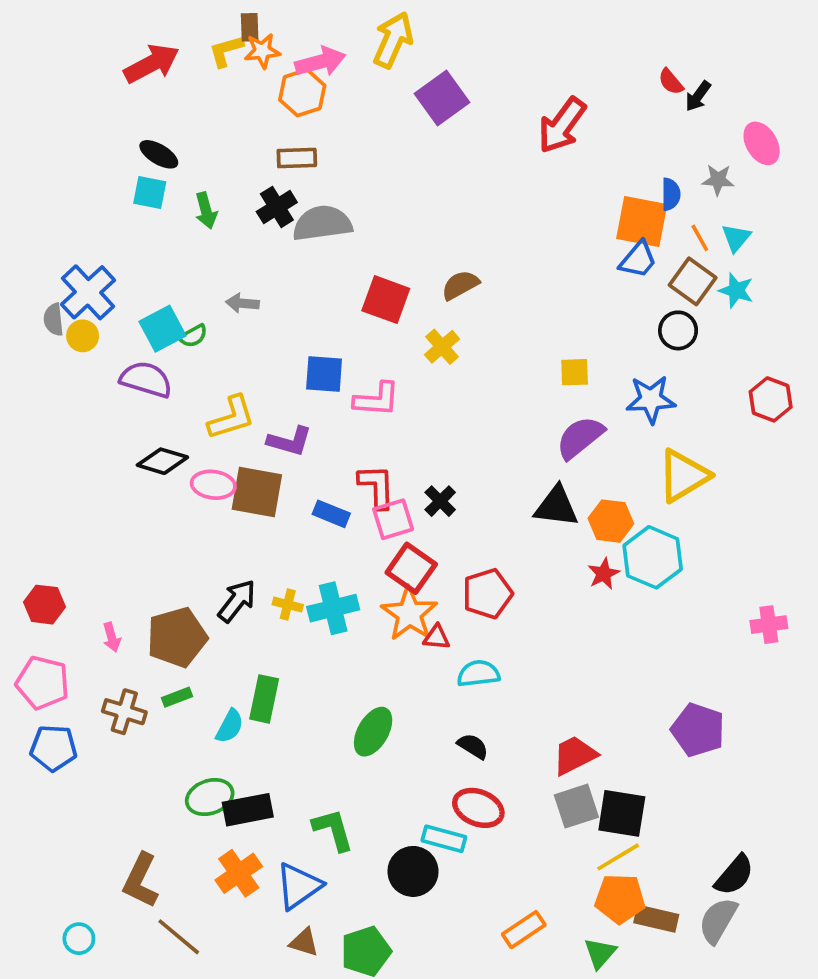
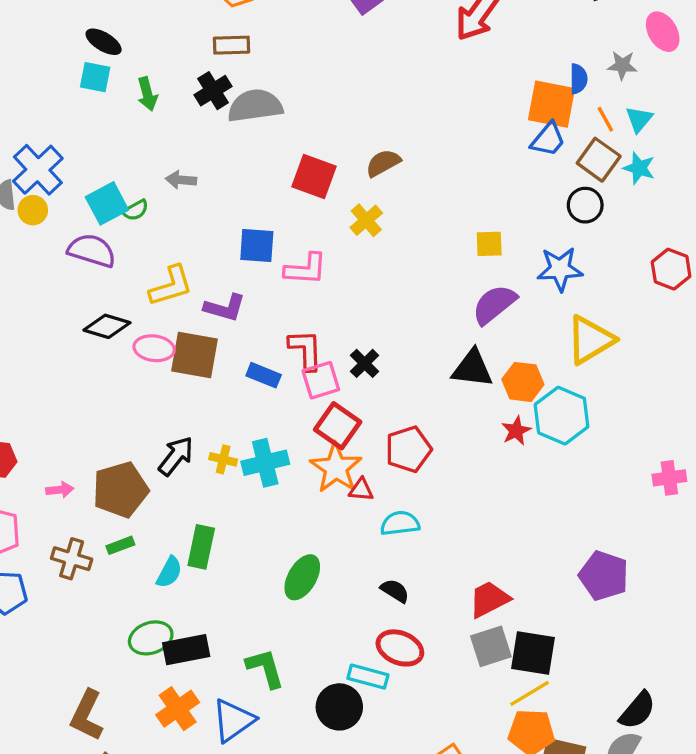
pink arrow: (112, 637) -> (60, 490), turned -80

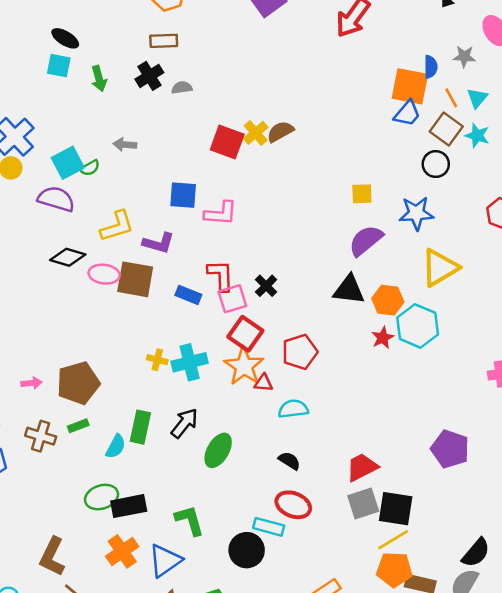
gray semicircle: (255, 106) -> (182, 88), size x0.5
yellow cross: (366, 220) -> (256, 133), moved
black arrow: (176, 456) -> (184, 423), moved

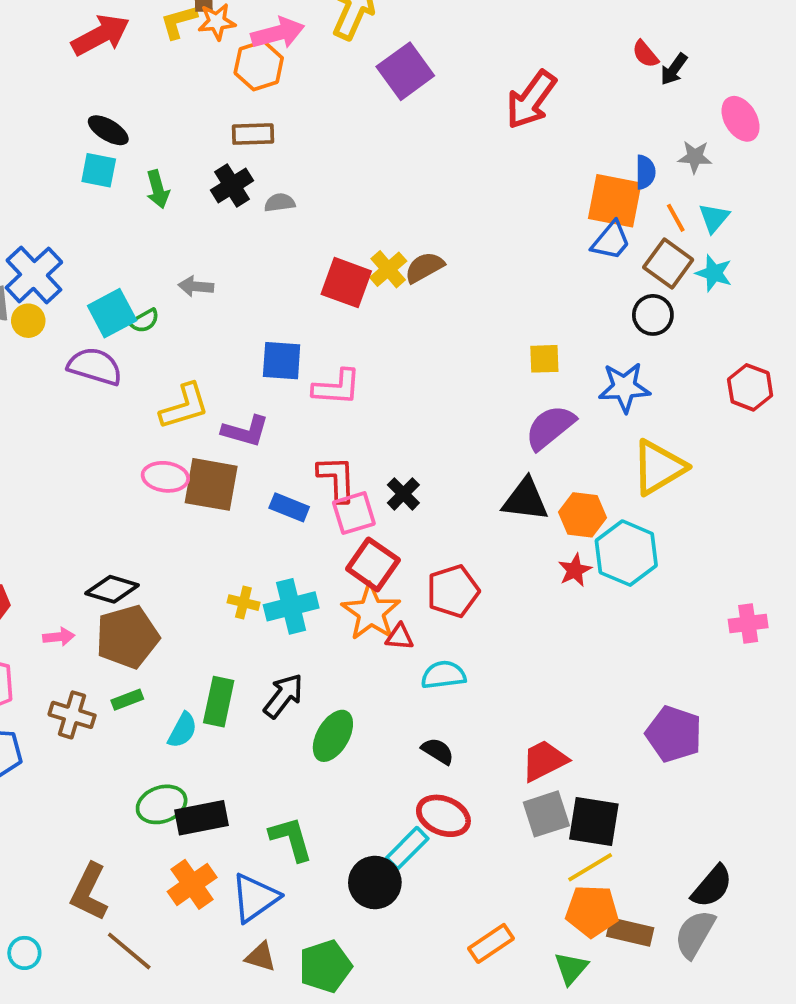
black diamond: (68, 257) -> (112, 589), moved
cyan rectangle: (269, 527) -> (407, 848), turned -60

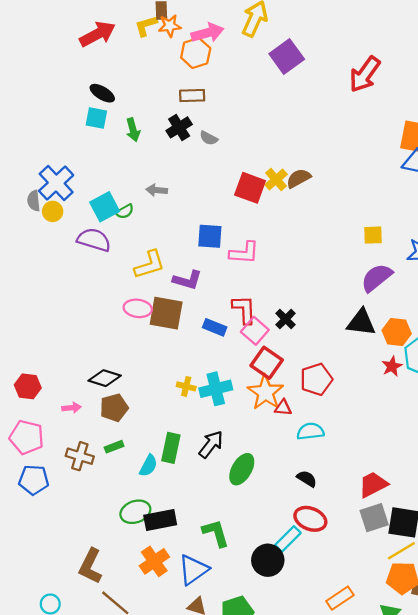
gray semicircle: (280, 203) -> (209, 138), turned -144
pink square: (354, 513) -> (255, 331), turned -32
brown pentagon: (127, 637) -> (114, 408), size x0.7

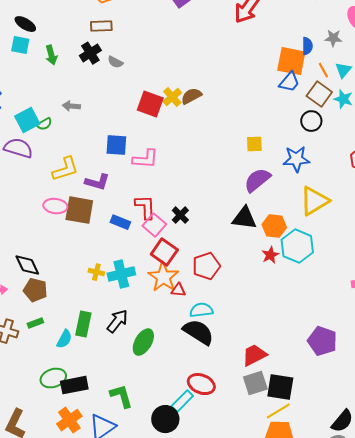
black diamond: (105, 378) -> (27, 265), turned 48
brown pentagon: (114, 408) -> (35, 290), turned 30
black semicircle: (307, 479) -> (198, 332), moved, size x1.8

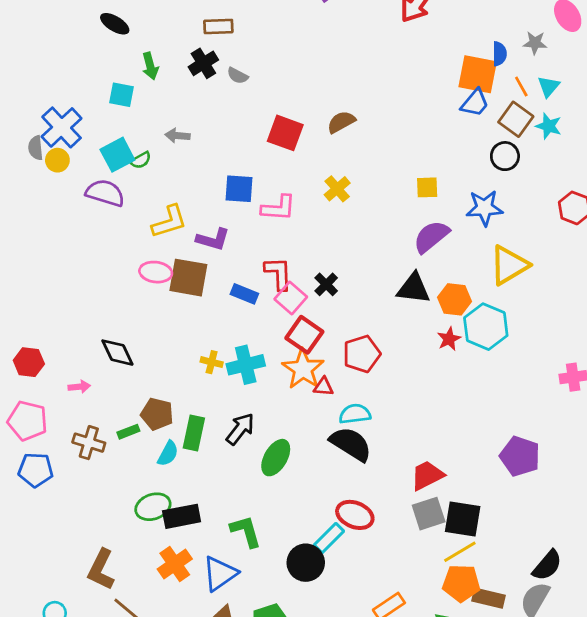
cyan square: (20, 45) -> (122, 95), moved
yellow cross: (172, 97) -> (337, 189), moved
brown pentagon: (35, 290) -> (157, 414), moved

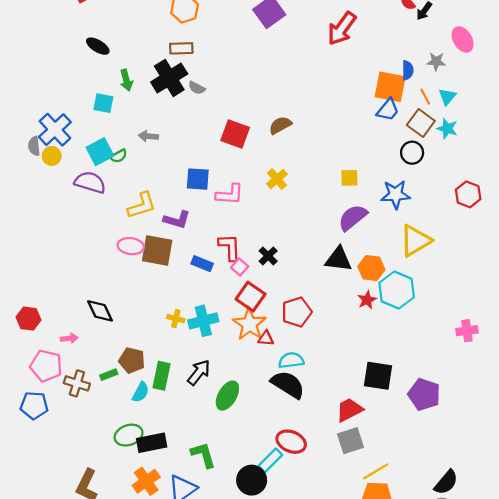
black cross: (203, 63) -> (169, 78), size x1.5
pink square: (291, 298) -> (240, 267), size x0.7
pink pentagon: (27, 421) -> (46, 366), moved
black square: (463, 519) -> (378, 376), moved

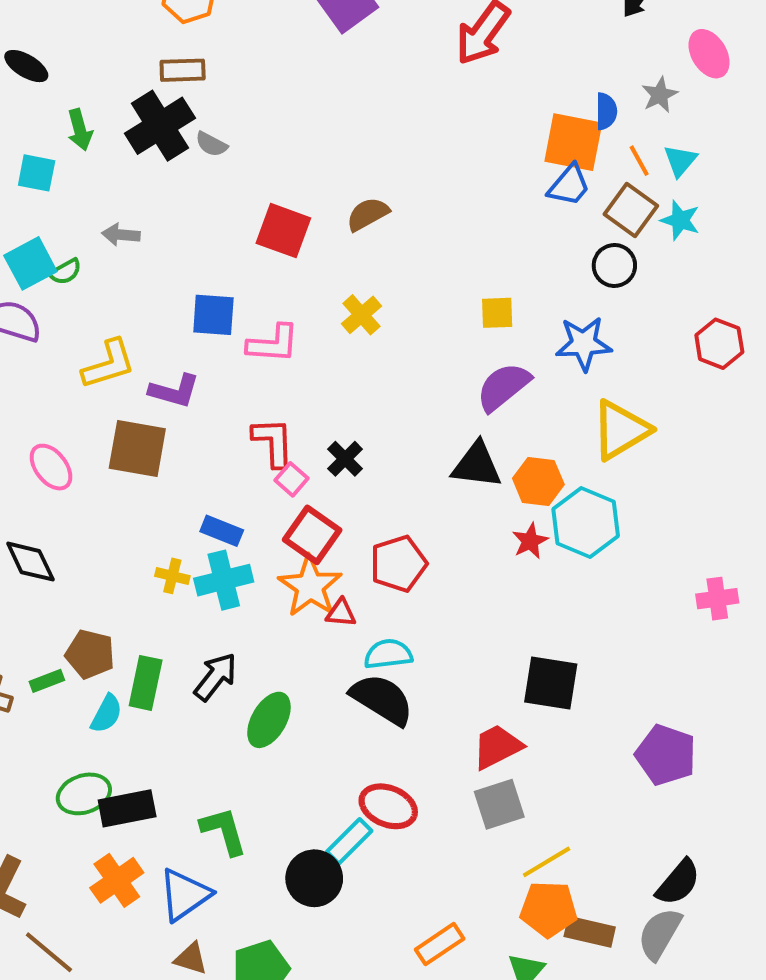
gray star: (436, 61) -> (660, 95), turned -30
pink ellipse: (131, 246) -> (51, 467), moved, turned 45
blue rectangle: (202, 264) -> (222, 531), moved
purple pentagon: (424, 394) -> (666, 755), moved

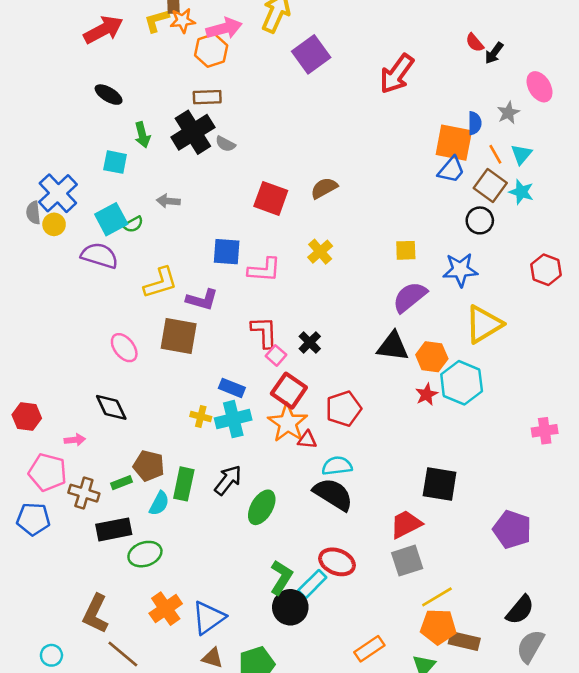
black rectangle: (127, 808) -> (114, 529), moved
green L-shape: (224, 831) -> (281, 577), moved, turned 48
gray semicircle: (660, 934) -> (530, 646), moved

